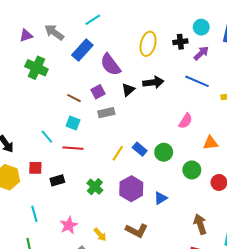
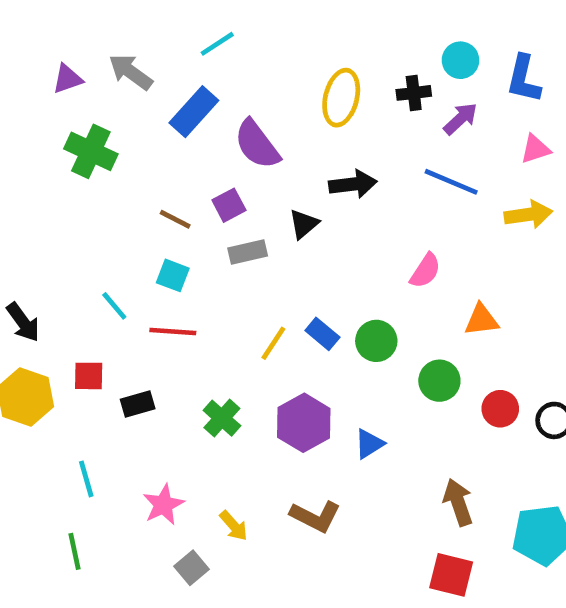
black triangle: (128, 90) -> (304, 224), moved

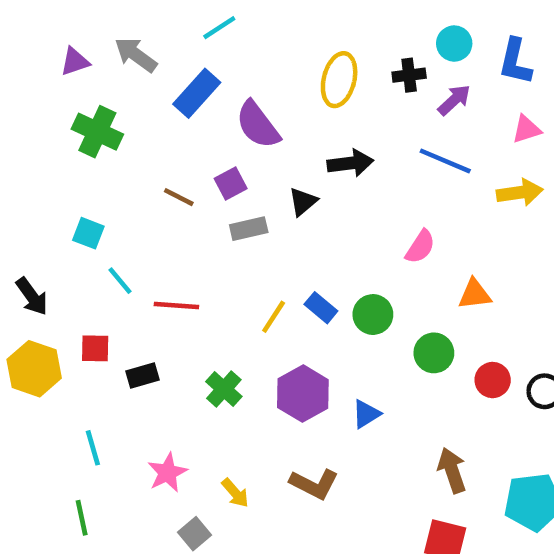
cyan square: (173, 275) -> (88, 233), moved

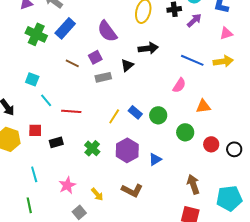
blue rectangle: (197, 93) -> (65, 28), moved
blue line: (445, 161) -> (192, 60), moved

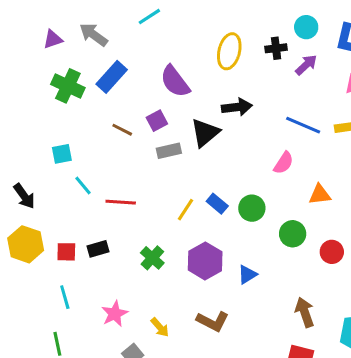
black triangle: (127, 65) -> (205, 133), size x1.5
cyan square: (32, 79) -> (62, 154), turned -32
red square: (35, 130) -> (66, 252), moved

